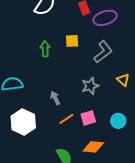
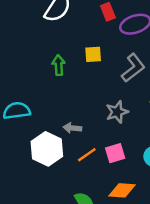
gray arrow: (55, 98) -> (72, 128), turned -56
white hexagon: (23, 122) -> (47, 149), moved

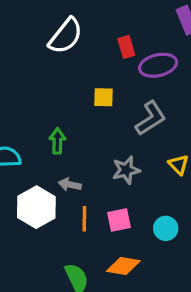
green arrow: (59, 65) -> (57, 141), moved
orange line: (87, 155) -> (84, 219), turned -60

